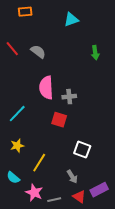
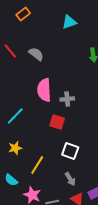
orange rectangle: (25, 12) -> (23, 14), turned -32
white square: (82, 150) -> (70, 151), moved

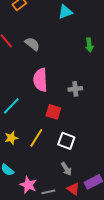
gray cross: (67, 99) -> (75, 89), moved
yellow line: (37, 165) -> (36, 138), moved

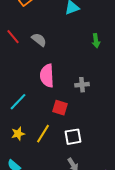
white square: (66, 141) -> (73, 137), turned -30

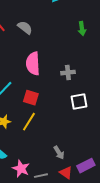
red square: (60, 108) -> (31, 98), moved
white square: (73, 137) -> (79, 102), moved

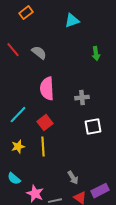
red square: (31, 98) -> (45, 123), turned 35
yellow line: (29, 122) -> (43, 147), turned -36

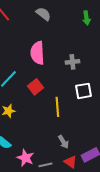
gray semicircle: (39, 53) -> (43, 14), moved
yellow line: (43, 147) -> (57, 107), moved

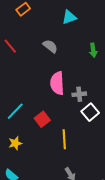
pink semicircle: (37, 53) -> (57, 83), moved
white square: (83, 91) -> (90, 112), moved, turned -30

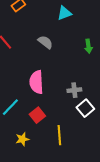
pink semicircle: (57, 83) -> (36, 82), moved
yellow star: (15, 143) -> (22, 139), moved

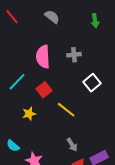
gray cross: (74, 90) -> (74, 55), moved
yellow line: (59, 135) -> (66, 110), turned -48

